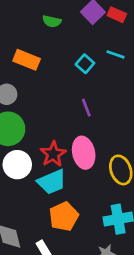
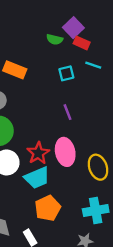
red rectangle: (117, 15) -> (82, 43), moved
green semicircle: (52, 21) -> (55, 39), moved
cyan square: (85, 64) -> (66, 73), turned 35

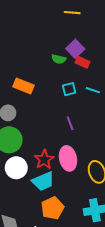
cyan line: (93, 65) -> (93, 90), moved

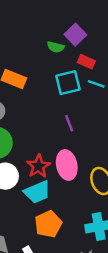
red rectangle: (82, 62) -> (86, 62), moved
cyan square: (69, 89) -> (68, 83), size x1.5

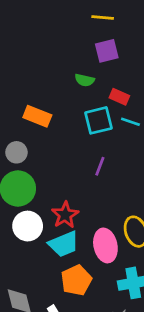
purple square: (75, 35) -> (107, 51), moved, turned 30
purple line: (69, 123) -> (100, 166), turned 42
pink ellipse: (67, 165) -> (105, 245), moved

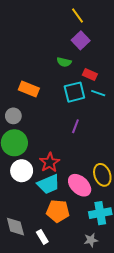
yellow line: (103, 18) -> (77, 16), turned 49
purple square: (107, 51) -> (81, 40), turned -30
pink ellipse: (105, 245) -> (80, 185), turned -35
orange pentagon: (76, 280) -> (58, 211), turned 30

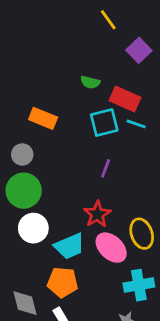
purple square: (81, 40) -> (139, 50), moved
red rectangle: (90, 74) -> (125, 99), size x1.5
red star: (50, 162) -> (97, 214), moved
orange pentagon: (58, 211) -> (63, 282), moved

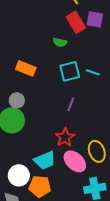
purple square: (139, 50) -> (95, 19), turned -36
red rectangle: (125, 99) -> (76, 22), moved, turned 35
gray circle: (22, 154) -> (17, 100), moved
white circle: (33, 228) -> (19, 175), moved

